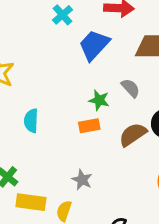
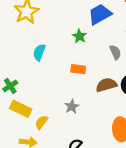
green star: (99, 100) -> (80, 36), moved
gray star: (82, 180) -> (72, 107), moved

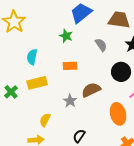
brown semicircle: (106, 85) -> (91, 90), moved
yellow rectangle: (21, 109) -> (37, 83), moved, turned -30

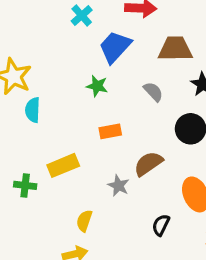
cyan semicircle: (32, 57) -> (33, 110), moved
green cross: (11, 92) -> (25, 185), turned -32
black semicircle: (79, 136) -> (161, 225), moved

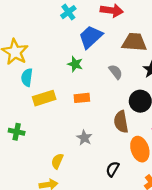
brown semicircle: (148, 164) -> (121, 122), moved, turned -70
yellow rectangle: (63, 165) -> (44, 98), moved

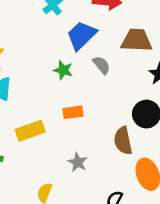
gray semicircle: (116, 72) -> (102, 65), moved
yellow rectangle: (44, 98) -> (30, 131), moved

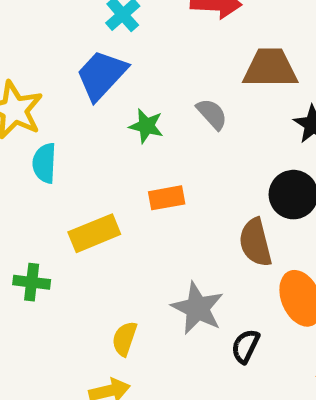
blue trapezoid: (81, 35) -> (102, 75), moved
gray star: (78, 162) -> (197, 308), moved, size x1.5

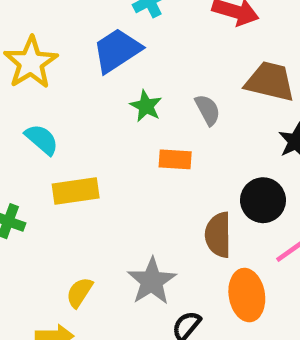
cyan semicircle: (44, 163) -> (42, 139), moved, turned 114
orange rectangle: (167, 198) -> (175, 159), moved

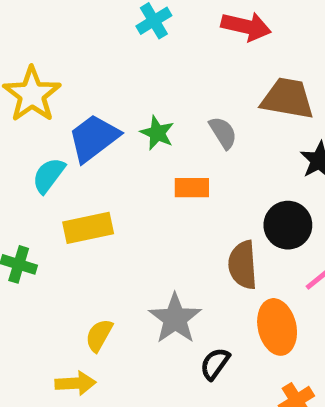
blue trapezoid: (117, 50) -> (94, 138), moved
cyan semicircle: (42, 139) -> (49, 175), turned -90

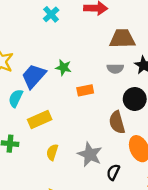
gray semicircle: (223, 133) -> (115, 69), moved, turned 133
yellow semicircle: (99, 335) -> (52, 152), moved

